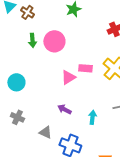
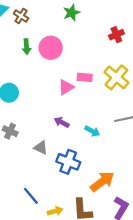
cyan arrow: (92, 117) -> (92, 131), turned 112

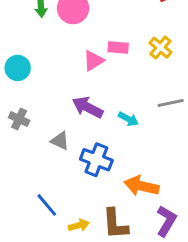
yellow cross: (116, 77) -> (160, 48), size x0.7
purple arrow: (62, 122) -> (88, 107), size x1.5
orange arrow: (102, 182) -> (142, 186), turned -130

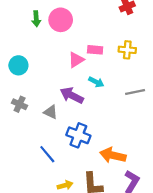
yellow cross: (160, 48) -> (127, 50), turned -35
cyan arrow: (128, 119) -> (96, 82), moved
gray triangle: (60, 141) -> (51, 112), moved
blue line: (47, 205) -> (47, 154), moved

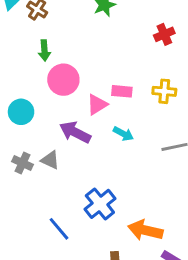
pink circle: (61, 20) -> (63, 80), moved
purple arrow: (72, 95) -> (75, 132), moved
gray triangle: (51, 112) -> (50, 160), moved
blue cross: (78, 135) -> (100, 204), turned 30

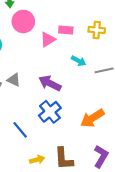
purple arrow: (75, 132) -> (50, 83), moved
cyan arrow: (123, 134) -> (79, 61), moved
orange arrow: (145, 230) -> (92, 118), moved, turned -45

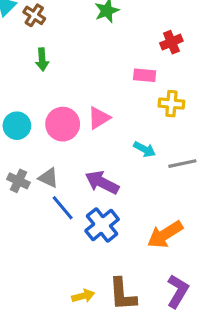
pink circle: (23, 21) -> (63, 124), moved
pink rectangle: (66, 30) -> (145, 75), moved
blue line: (20, 130) -> (63, 208), moved

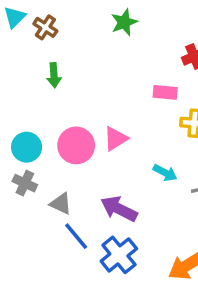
gray cross: (18, 181) -> (25, 183), moved

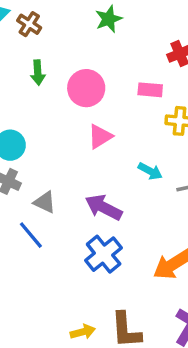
pink circle: (76, 145) -> (86, 88), moved
blue line: (76, 236) -> (31, 235), moved

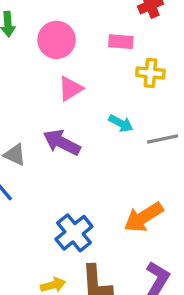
purple arrow: (104, 207) -> (62, 142), moved
blue cross: (104, 254) -> (74, 233), moved

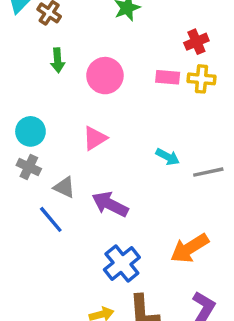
yellow cross: (150, 73) -> (201, 79), moved
pink triangle: (70, 89) -> (95, 138), moved
purple arrow: (62, 142) -> (110, 204), moved

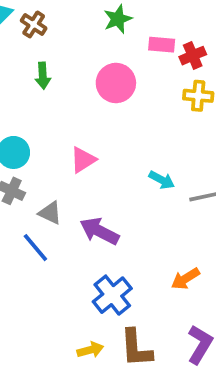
pink circle: (105, 76) -> (116, 83), moved
pink rectangle: (168, 77) -> (162, 45), moved
orange arrow: (190, 248) -> (185, 279), size x0.7

